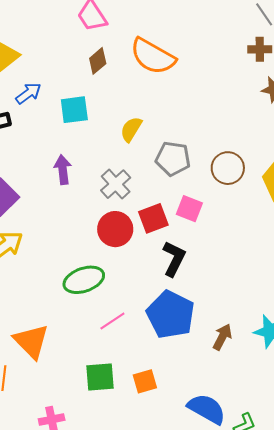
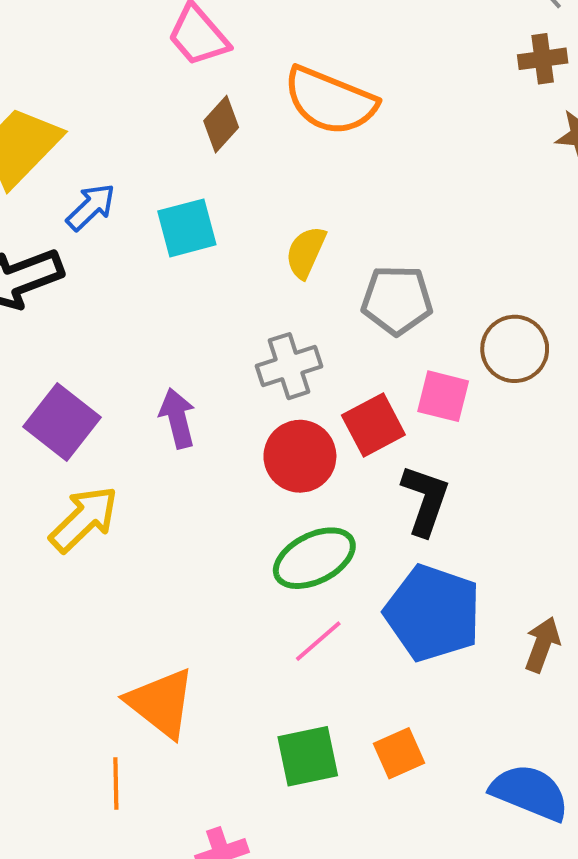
brown circle: (228, 168) -> (515, 349), moved
purple arrow: (63, 170) -> (177, 418), moved
gray cross: (116, 184) -> (289, 366), turned 32
green ellipse: (84, 280) -> (314, 558), moved

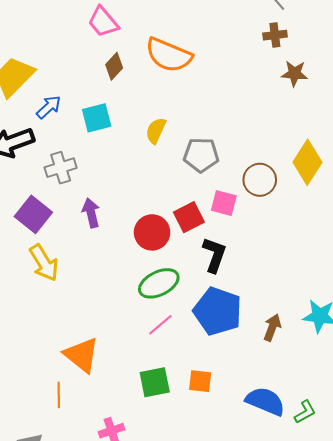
gray cross: (289, 366) -> (61, 168), moved
yellow arrow: (84, 519) -> (44, 263), turned 102
orange square: (399, 753) -> (200, 381), turned 30

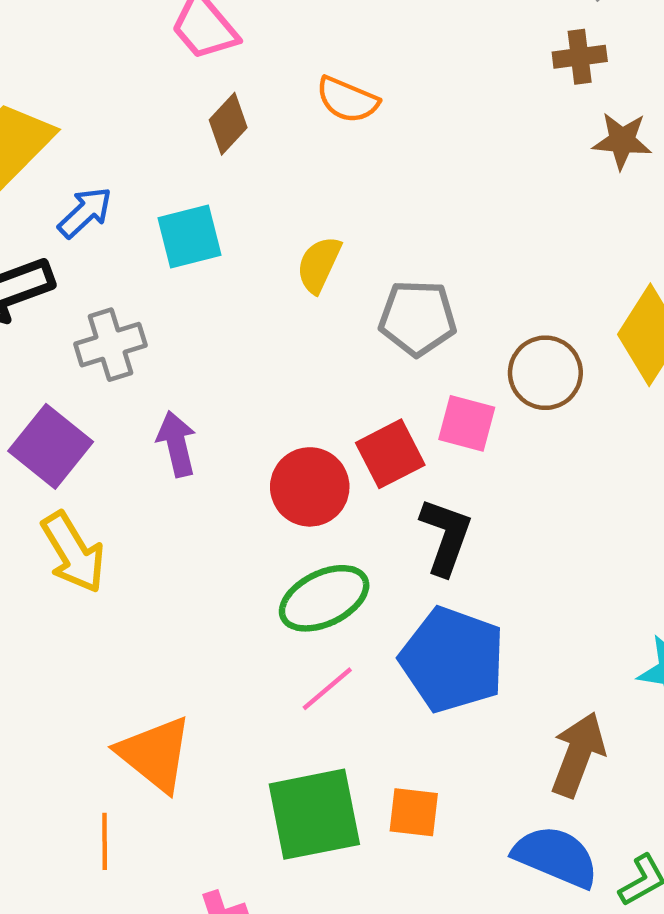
orange semicircle: (169, 55) -> (347, 100), size x0.6
brown arrow: (272, 327) -> (578, 755), moved, size x1.4
green square: (155, 382) -> (314, 814), size x1.4

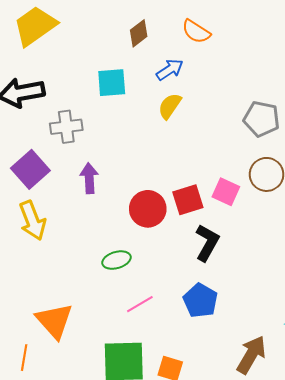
blue arrow: (85, 212) -> (170, 70), moved
gray pentagon: (418, 318) -> (262, 119), moved
green ellipse: (324, 598) -> (116, 260), moved, size x0.7
blue pentagon: (453, 660) -> (200, 301), size x0.7

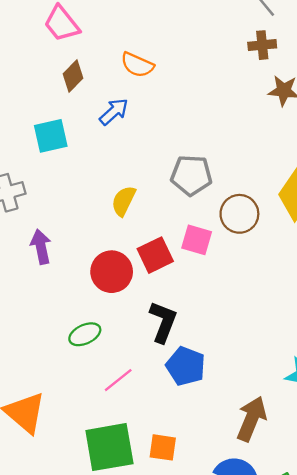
yellow semicircle: (170, 106) -> (124, 201), moved
gray pentagon: (262, 119) -> (191, 175), moved
black L-shape: (207, 243) -> (163, 322), moved

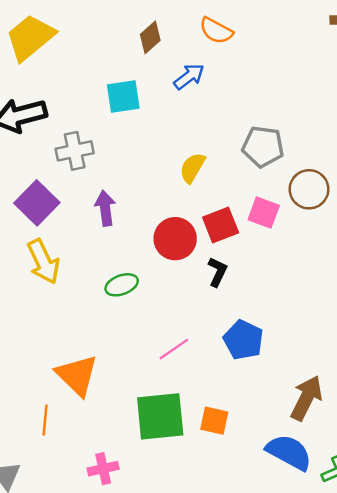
black L-shape: (163, 322) -> (217, 272), moved, size x0.7
green ellipse: (85, 334) -> (122, 285), moved

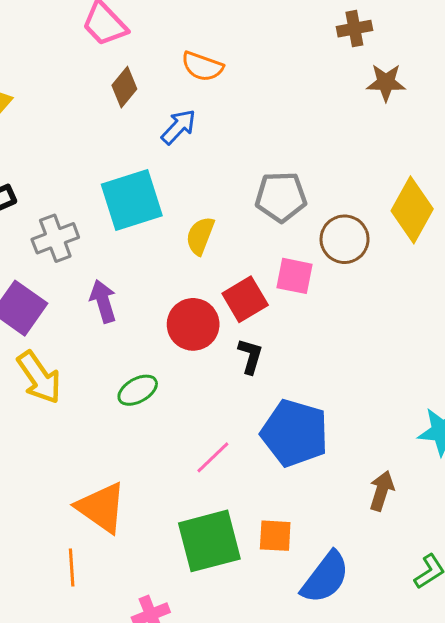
cyan square: (123, 96) -> (132, 200), moved, size x1.4
blue pentagon: (243, 340) -> (295, 433), size x1.4
brown arrow: (306, 398) -> (382, 491), size x0.7
blue semicircle: (289, 452) -> (325, 577), moved, turned 108

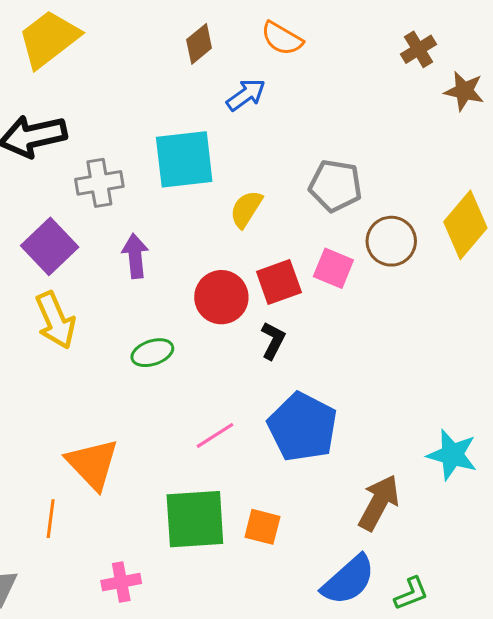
brown cross: (354, 29) -> (418, 49), moved, turned -32
brown arrow: (382, 491) -> (379, 503), size x1.4
blue semicircle: (325, 577) -> (348, 580), moved

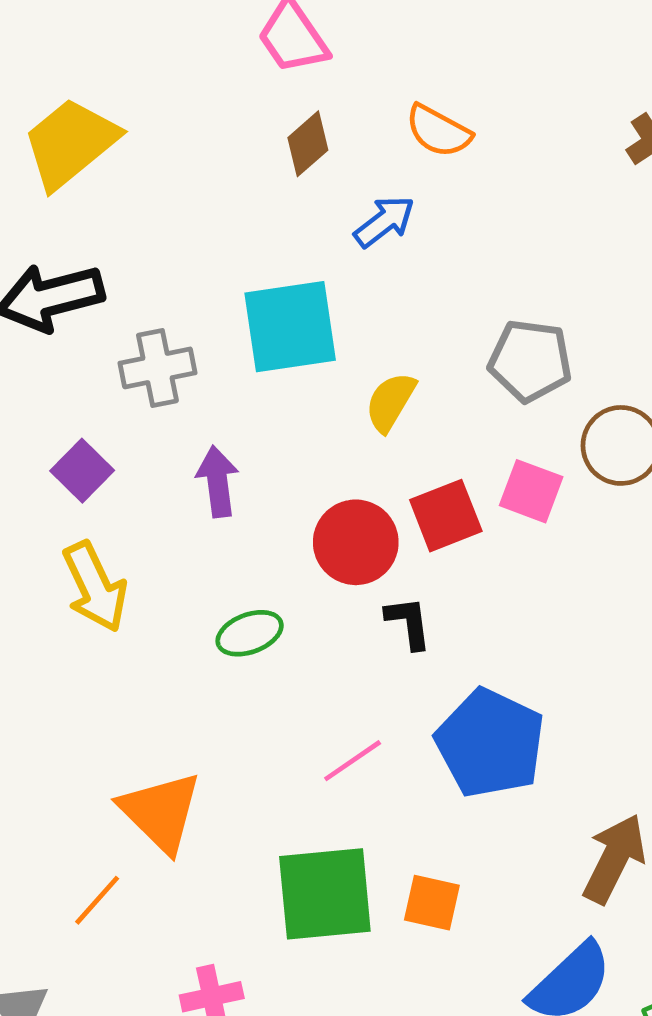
purple square: (50, 246) -> (82, 471), size x0.7
black L-shape: (273, 341) -> (409, 623), moved, turned -33
orange line: (51, 519) -> (97, 900), turned 36

